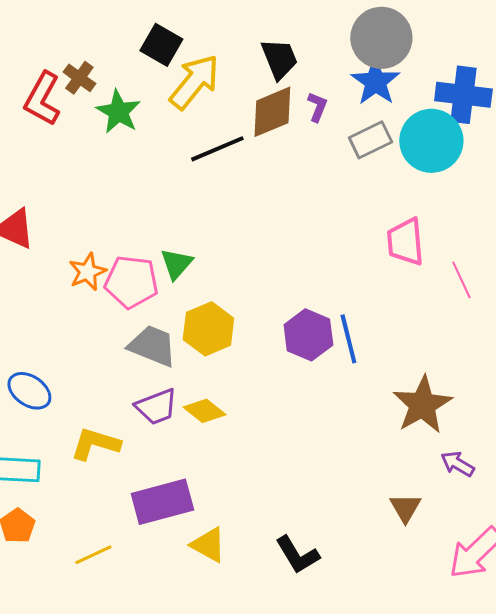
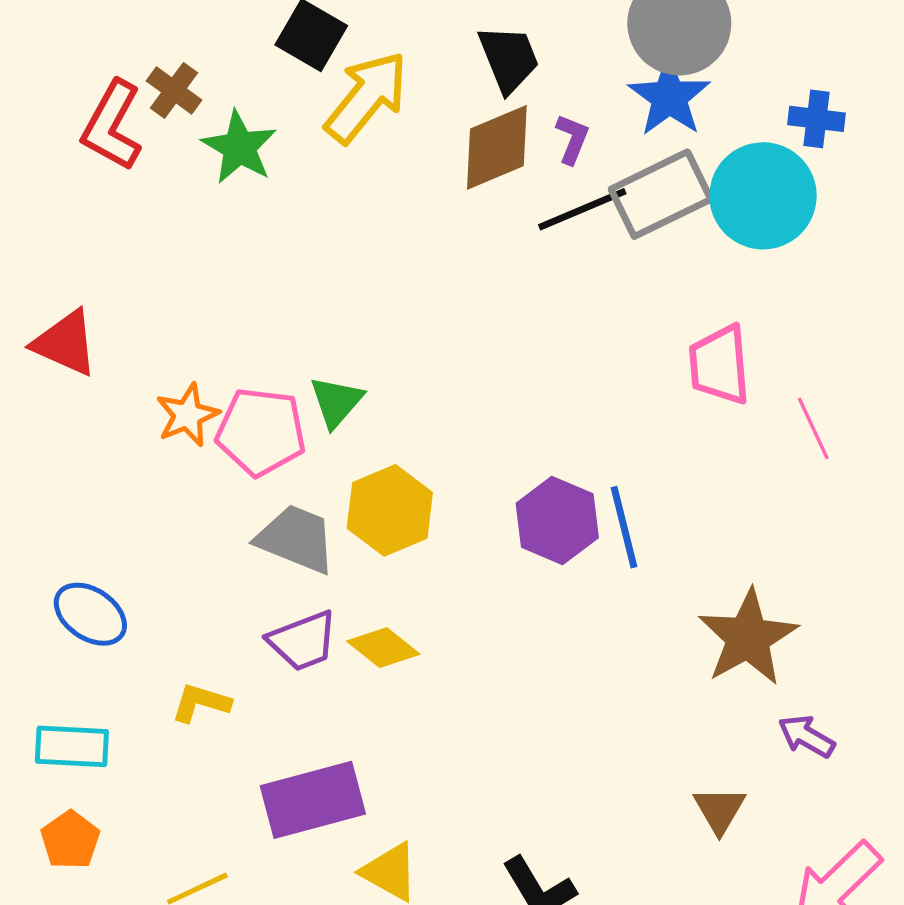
blue cross: (463, 95) -> (817, 119), size x0.6
gray rectangle: (370, 140) -> (661, 194), size x1.4
black line: (217, 149) -> (582, 209), moved
yellow L-shape: (95, 444) -> (201, 703), size x0.7

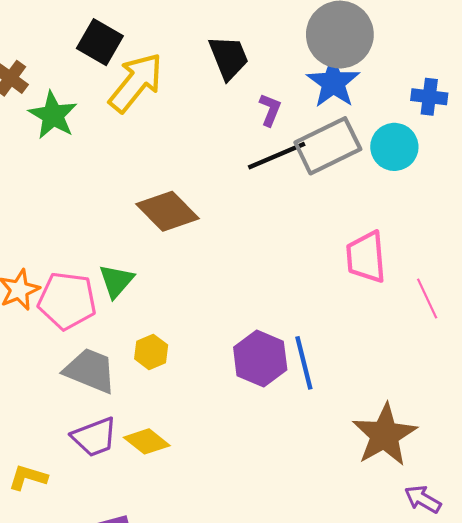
brown diamond: (497, 147) -> (167, 211), moved, turned 68
cyan circle: (763, 196) -> (394, 147), size x0.7
yellow hexagon: (390, 510) -> (151, 352), size x0.6

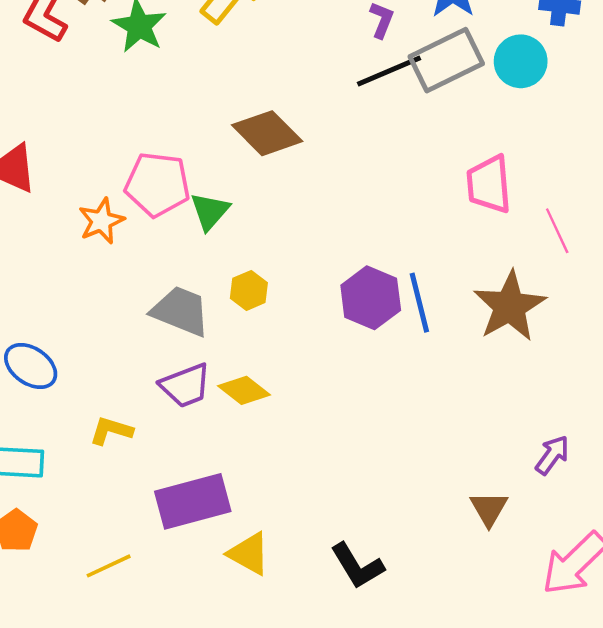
pink pentagon: (67, 301) -> (157, 184), moved
brown star: (385, 435) -> (510, 306), moved
purple arrow: (423, 499) -> (552, 455), turned 96

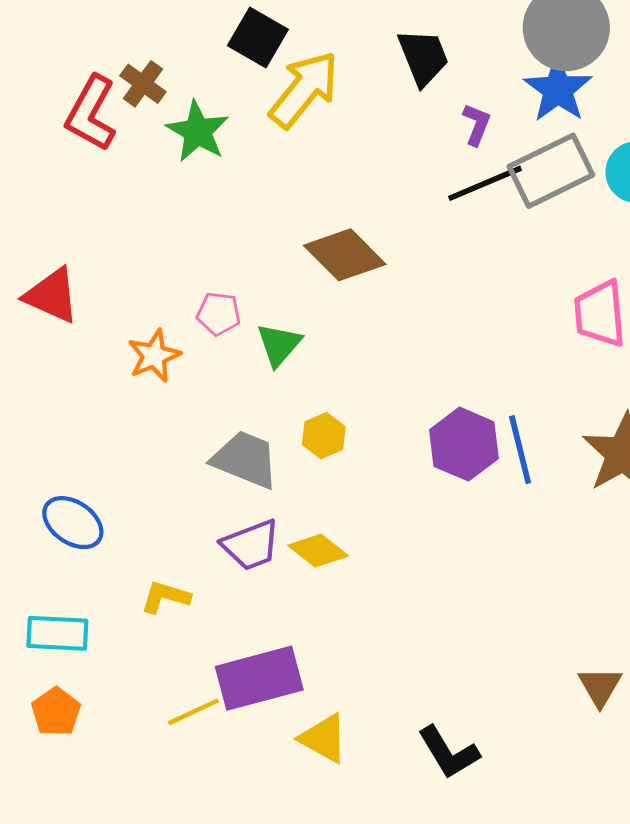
pink pentagon: (157, 184) -> (219, 314), size x0.6
yellow line: (109, 566) -> (193, 712), moved

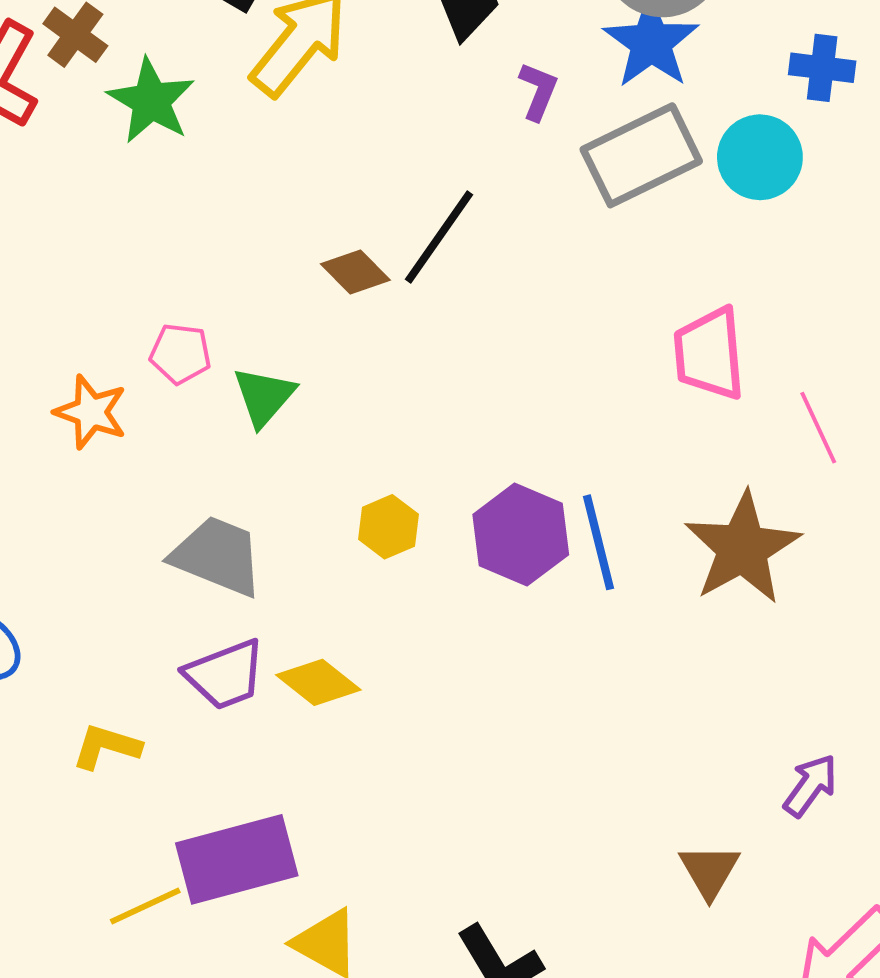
black line: (485, 183) -> (439, 237), moved, turned -32
brown diamond: (345, 255) -> (355, 272), size x0.6
orange star: (154, 356) -> (91, 412), turned -30
yellow hexagon: (324, 436) -> (388, 527), moved

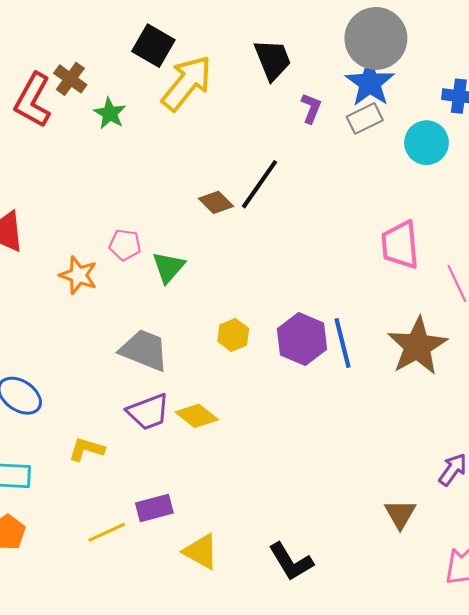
green star: (151, 101) -> (110, 113), size x0.7
gray rectangle: (641, 155) -> (365, 118), moved, size x0.6
purple rectangle: (237, 859) -> (154, 508), size x0.6

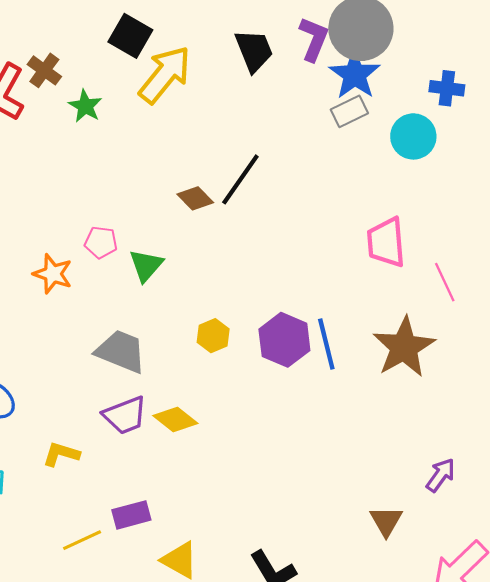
purple L-shape: (311, 108) -> (314, 39), moved, size x1.4

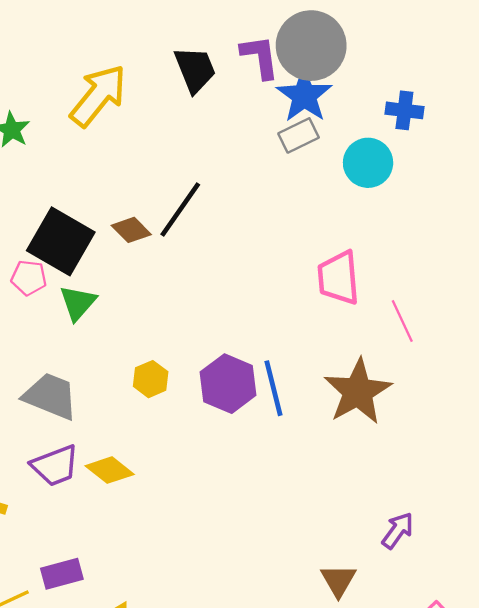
black square: (130, 36) -> (61, 241), moved, size x1.4
purple L-shape: (314, 39) -> (260, 57), turned -30

